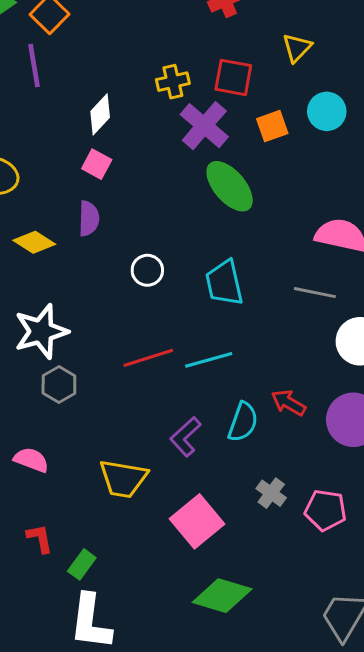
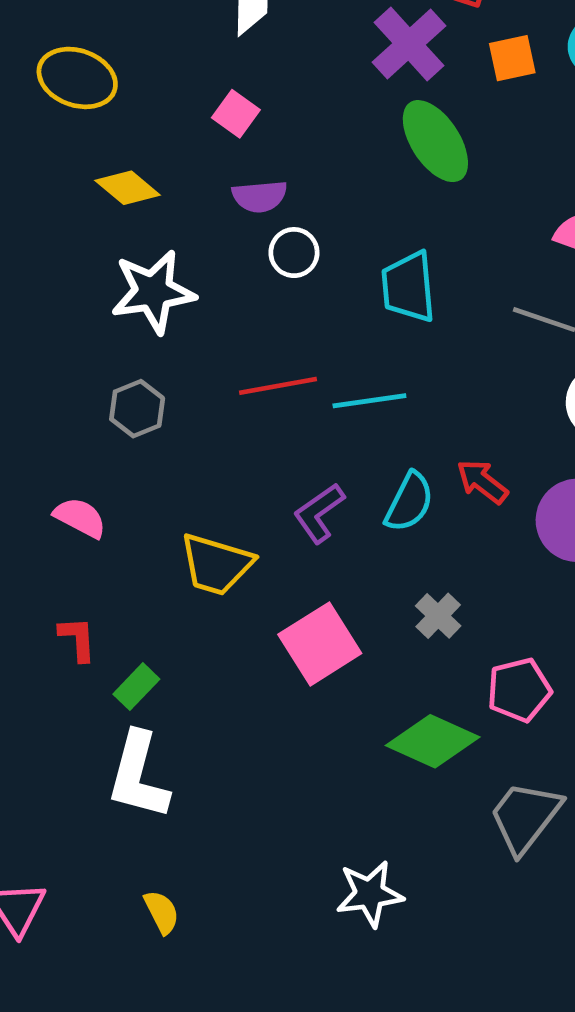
pink square: (97, 164) -> (236, 114), moved
purple semicircle: (89, 218) -> (260, 196), moved, turned 76
white star: (41, 331) -> (153, 292), moved
pink pentagon: (325, 510) -> (519, 690), moved, turned -30
green diamond: (222, 596) -> (433, 741), moved

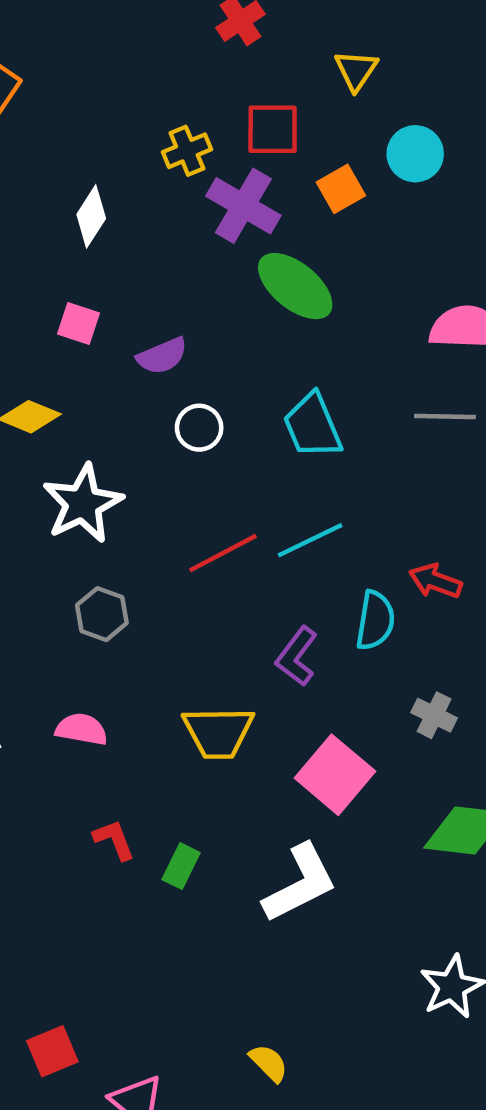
pink square: (236, 114) -> (78, 324), moved
purple semicircle: (260, 196) -> (162, 356), moved
white L-shape: (138, 776) -> (300, 883), moved, turned -114

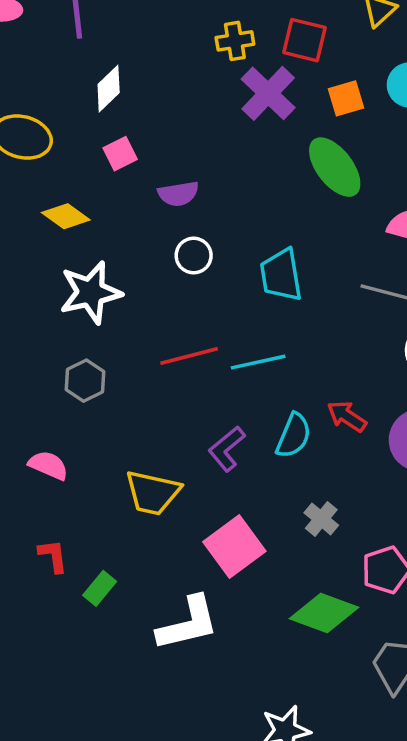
white diamond: (91, 216) -> (109, 89), moved
green ellipse: (295, 286) -> (335, 167), moved
pink square: (78, 324) -> (120, 154), turned 32

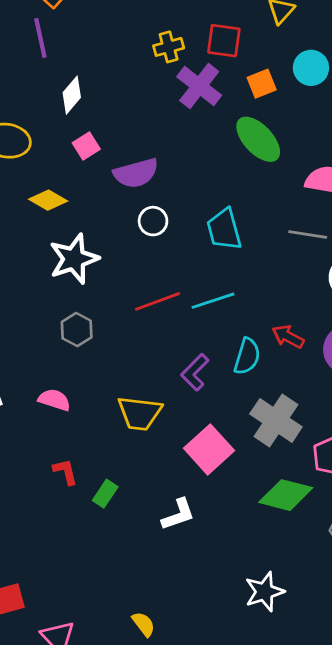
purple semicircle: (178, 194) -> (136, 173), size x1.4
gray cross: (321, 519) -> (276, 420), size x1.8
white L-shape: (188, 624) -> (178, 514), size x0.7

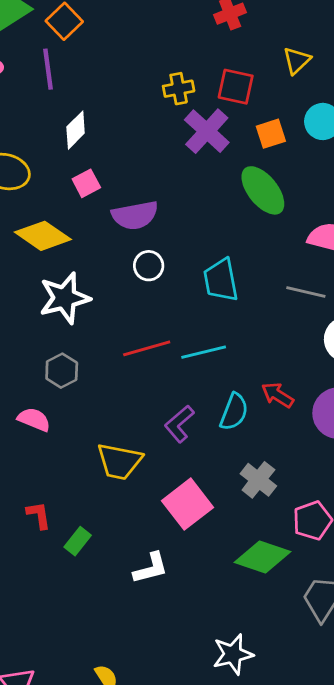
yellow diamond: (48, 200) -> (43, 236), size x1.4
pink semicircle: (54, 400) -> (34, 419), moved
gray cross: (276, 420) -> (258, 480), size x0.7

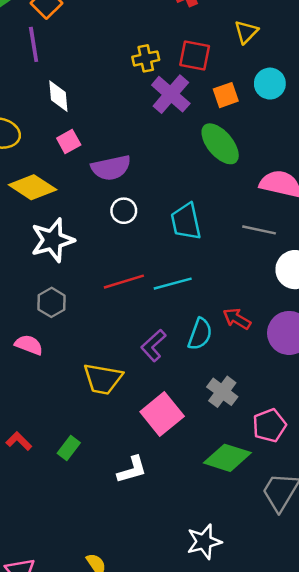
white diamond: (76, 130) -> (58, 96), turned -48
red L-shape: (39, 515) -> (19, 441), moved, turned -35

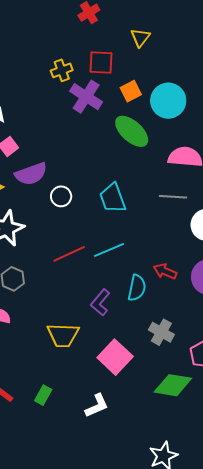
cyan circle: (270, 84) -> (168, 101), moved, size x1.4
purple semicircle: (111, 168) -> (31, 174), moved

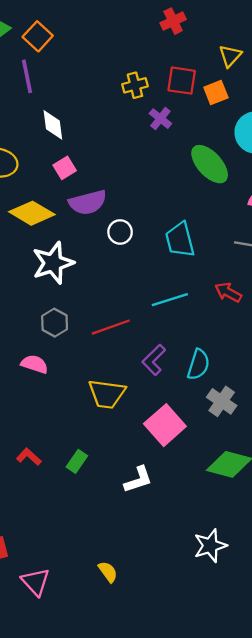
orange square: (131, 91) -> (216, 93), moved
purple cross: (86, 97) -> (160, 119), size x0.6
red line: (69, 254) -> (111, 327), moved
red arrow: (165, 271) -> (228, 292), moved
cyan semicircle: (137, 288) -> (198, 365), moved

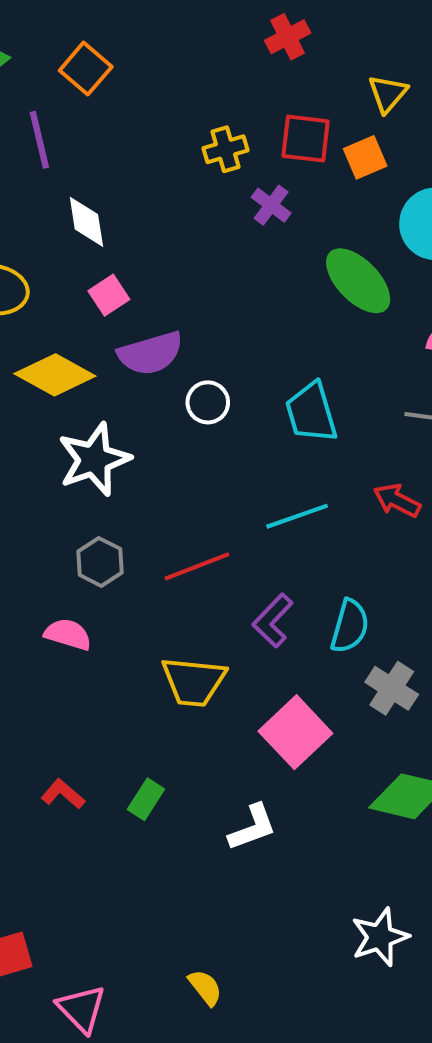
orange square: (38, 36) -> (86, 69), moved

